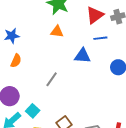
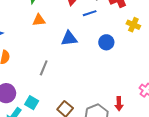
blue line: (100, 38) -> (90, 13), moved

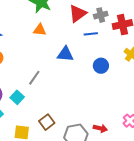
cyan square: (32, 103) -> (17, 97), moved
red arrow: (119, 104) -> (100, 128), turned -88

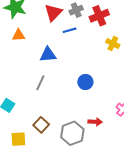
blue circle: (101, 66) -> (85, 82), moved
gray line: (34, 78) -> (40, 83), moved

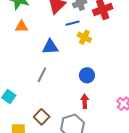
yellow cross: (113, 44) -> (84, 37), moved
red arrow: (95, 122) -> (85, 101), moved, turned -96

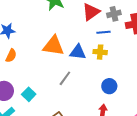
orange triangle: (21, 27) -> (53, 46), moved, size x1.6
yellow cross: (84, 37) -> (100, 52), moved, turned -32

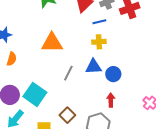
blue triangle: (78, 52) -> (93, 67), moved
cyan square: (29, 94) -> (35, 94), size x1.6

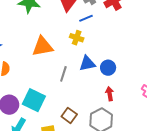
yellow cross: (99, 42) -> (77, 38), moved, turned 32

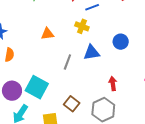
orange triangle: (43, 46) -> (48, 34), size x0.6
blue circle: (108, 68) -> (121, 42), moved

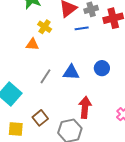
yellow cross: (82, 26) -> (45, 27), moved
red arrow: (113, 84) -> (85, 107), size x1.5

